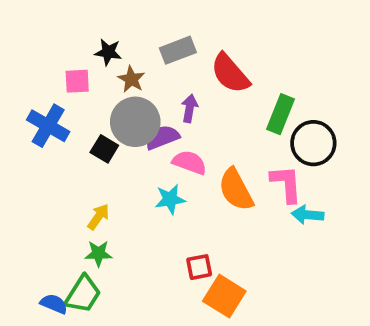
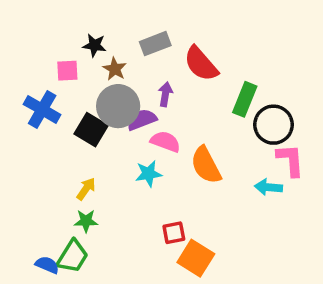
black square: (104, 149) -> (91, 130), size x1.4
pink L-shape: (286, 184) -> (290, 160), moved

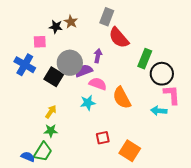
gray rectangle: (155, 44) -> (107, 17), moved, turned -48
brown star: (115, 69) -> (71, 22), moved
orange square: (196, 258) -> (130, 151), moved

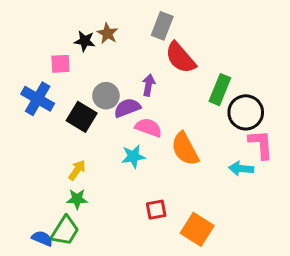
gray circle: (70, 63) -> (106, 96), size x0.7

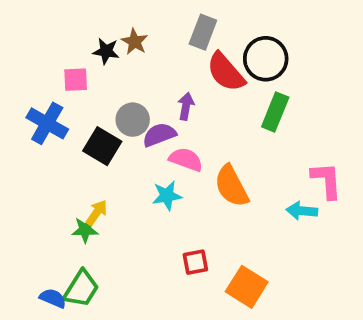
black circle: (246, 112) -> (266, 59), moved
green star: (77, 199) -> (85, 230), moved

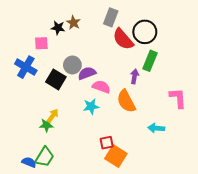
purple arrow: (186, 106) -> (134, 76), moved
cyan arrow: (302, 211) -> (156, 128), moved
orange square: (247, 287) -> (116, 156), moved

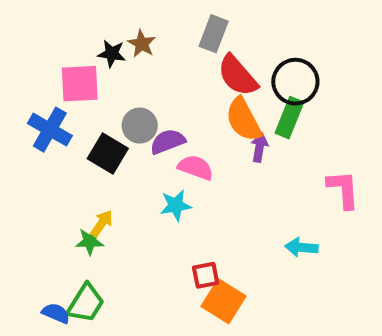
black circle: (145, 32) -> (295, 82), moved
pink square: (41, 43) -> (80, 84), size x1.5
orange semicircle: (126, 101) -> (244, 120), moved

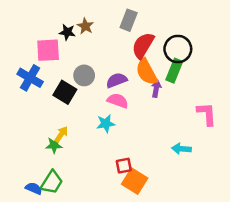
red semicircle: (238, 76) -> (143, 45), turned 72
purple semicircle: (168, 142) -> (117, 80), moved

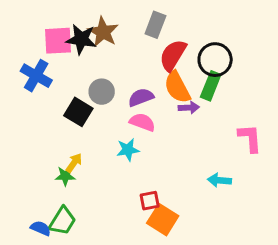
brown star: (85, 26) -> (103, 32), size x1.5
black star: (67, 32) -> (81, 39), size x1.5
pink square: (48, 50) -> (58, 41), moved
blue cross: (30, 78) -> (36, 76), moved
purple arrow: (156, 89) -> (189, 108), turned 77

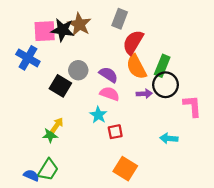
black circle: (215, 60) -> (166, 85), moved
purple semicircle: (141, 97) -> (108, 75), turned 54
purple arrow: (189, 108) -> (144, 94), moved
cyan star: (128, 150) -> (98, 115), turned -30
red square: (150, 201) -> (115, 132), moved

